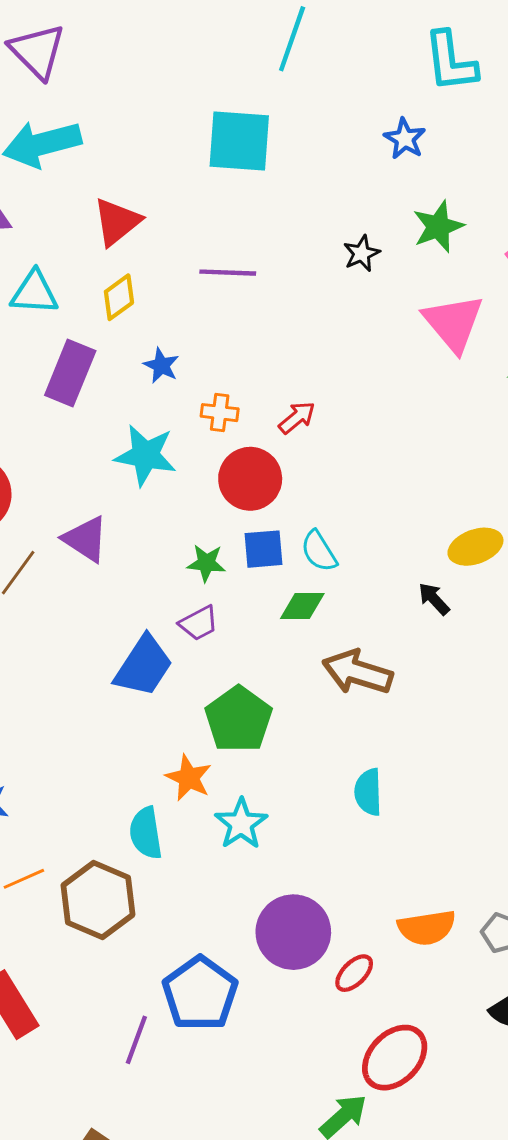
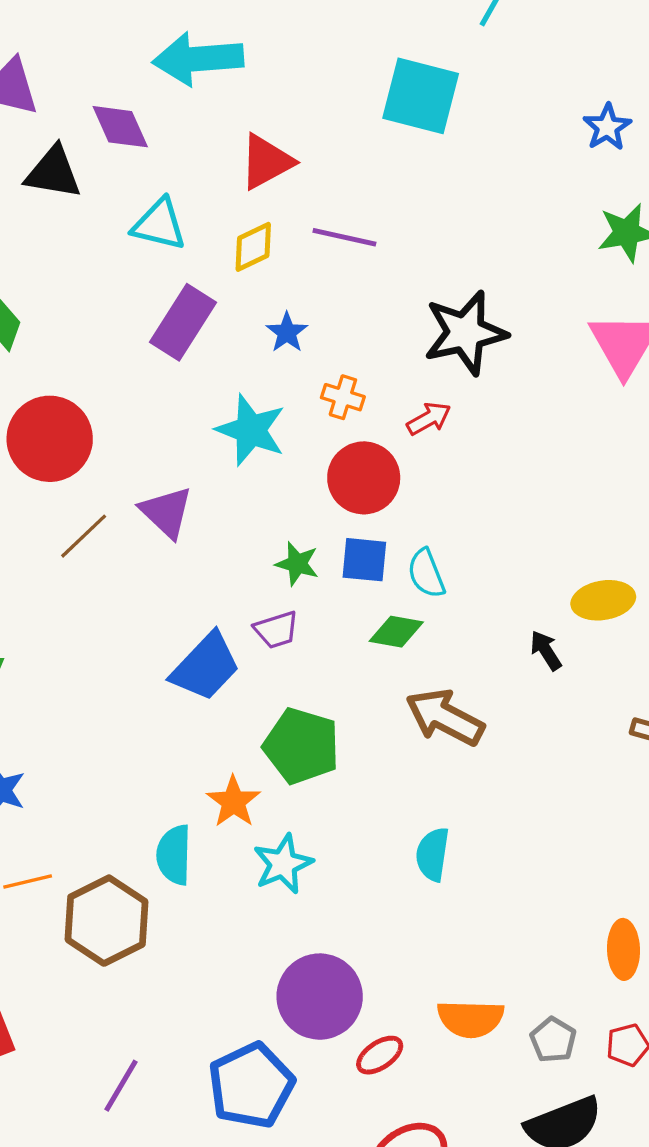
black star: (362, 253) -> (465, 333), moved, size x2.0
purple line: (228, 273) -> (344, 237), moved
green pentagon: (239, 719) -> (301, 746), turned -30
blue pentagon: (200, 993) -> (251, 1085), moved

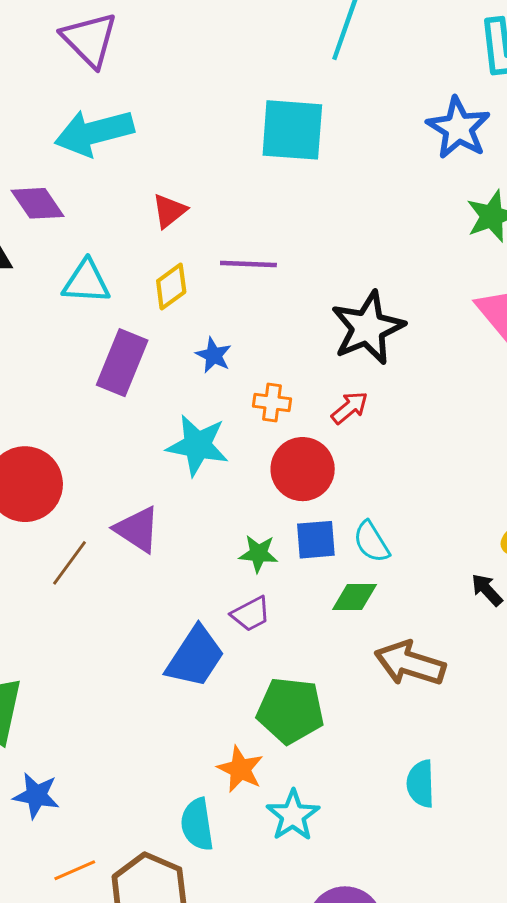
blue star: (607, 127) -> (458, 128), size x1.5
red triangle: (266, 162) -> (169, 211), size x0.7

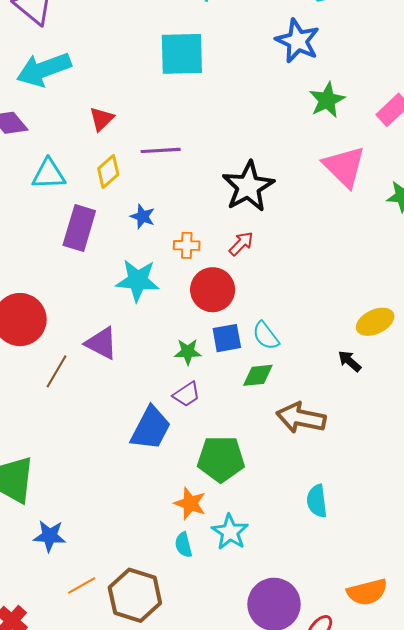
cyan semicircle: (197, 824) -> (183, 545), moved, size x0.7

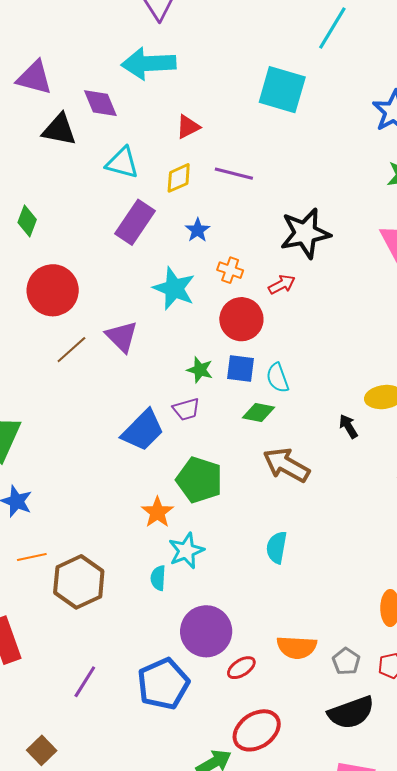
cyan semicircle: (183, 545) -> (158, 578), moved

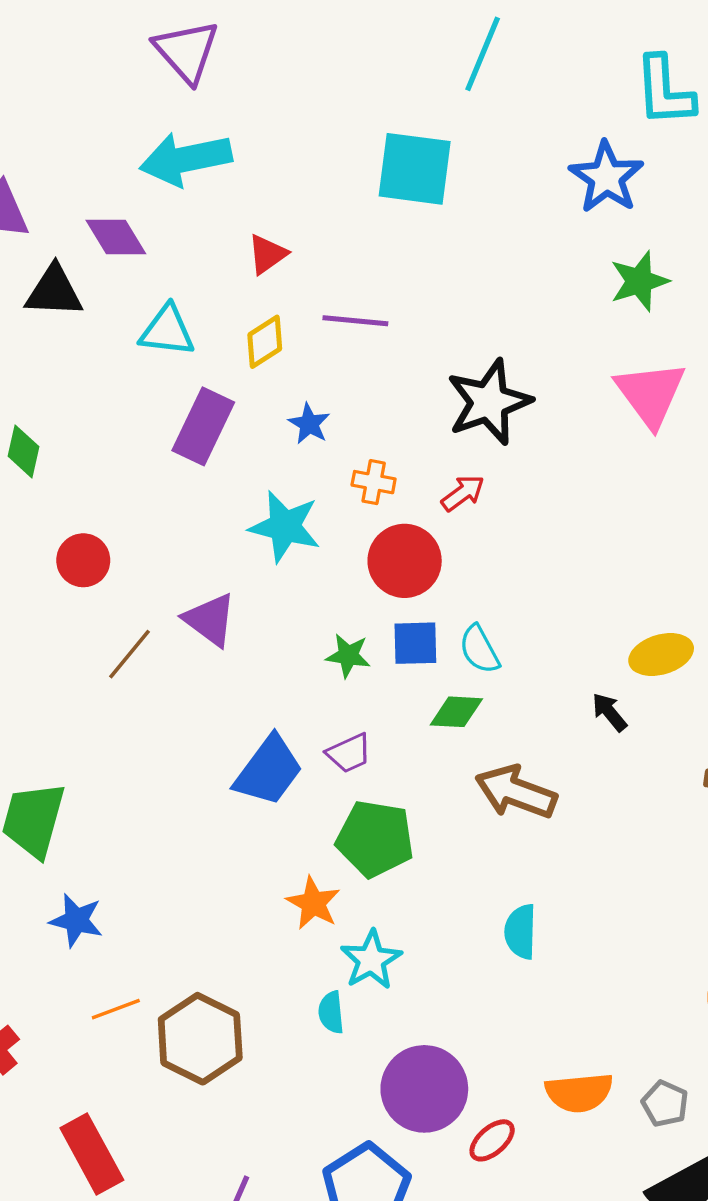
red circle: (53, 290) -> (83, 560), size x0.6
purple trapezoid: (186, 409) -> (349, 753), moved

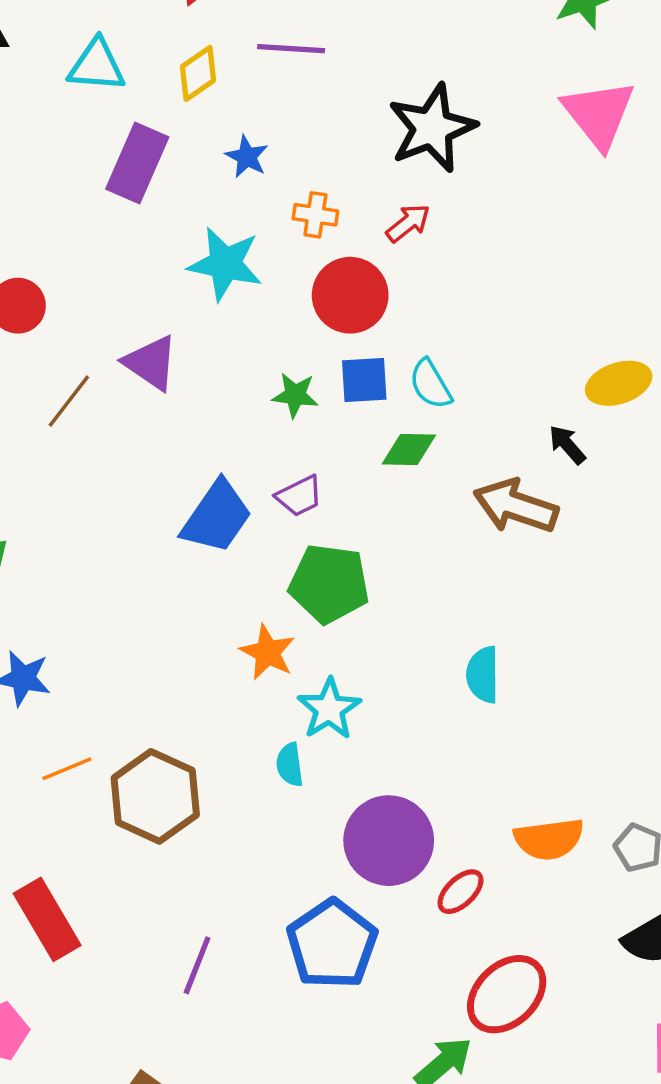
brown arrow: (516, 792) -> (516, 506), moved

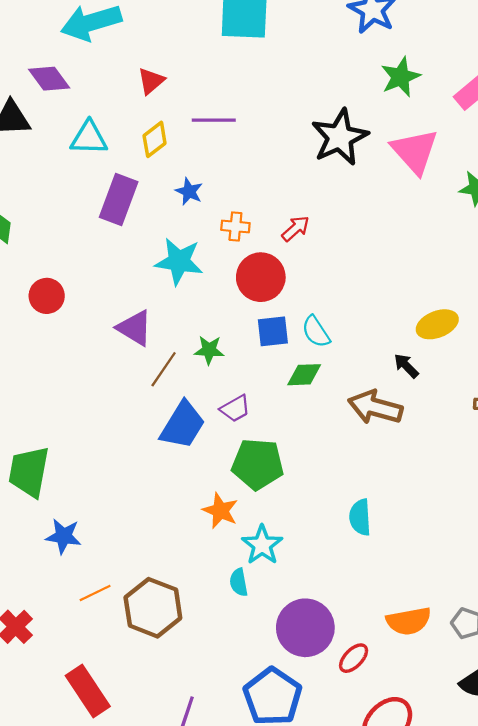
black star: (432, 128) -> (340, 137), moved
green star: (295, 395) -> (209, 350), moved
brown line: (69, 401) -> (164, 369), moved

